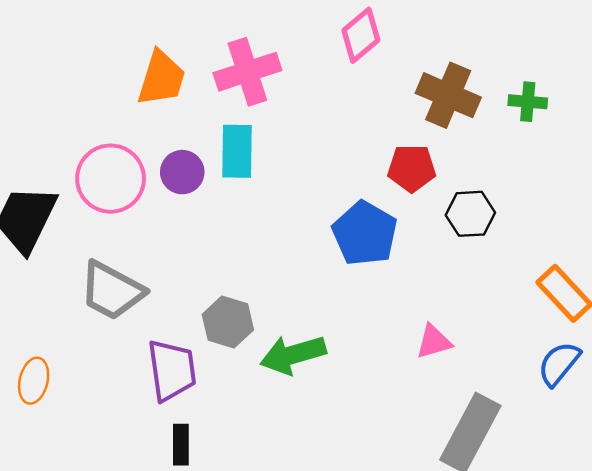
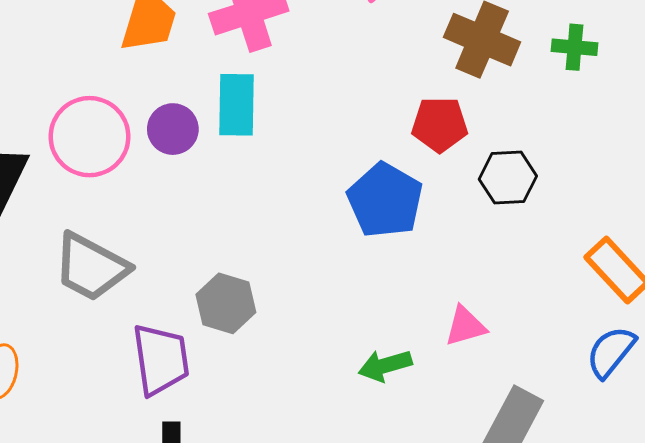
green arrow: (293, 355) -> (385, 365), moved, size x0.7

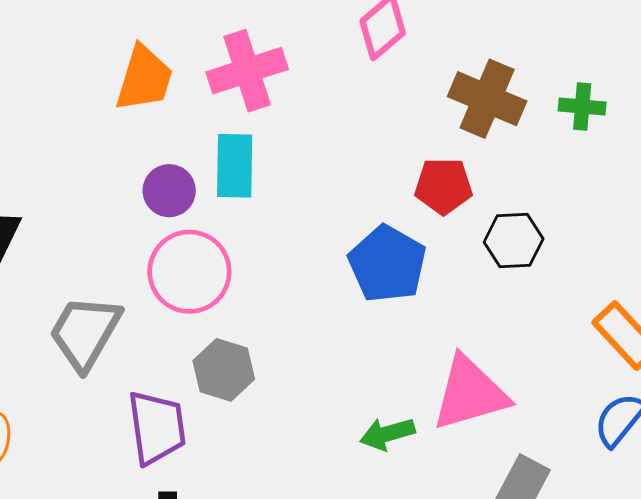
pink circle: (89, 137) -> (189, 272), moved
gray trapezoid: (91, 267) -> (85, 332), turned 92
pink triangle: (465, 326) -> (470, 393), size x1.8

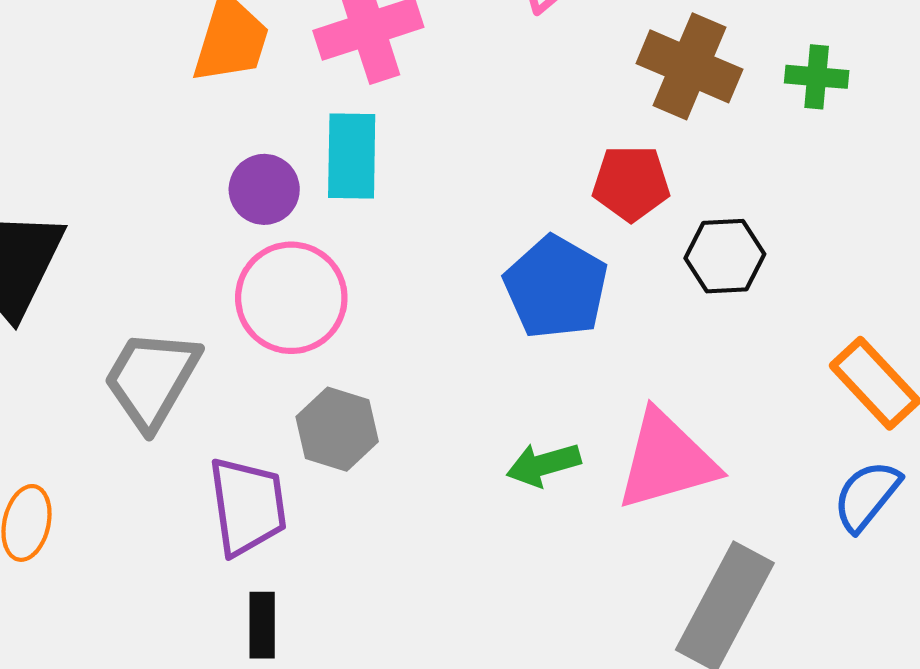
green arrow: (387, 434) -> (544, 465), moved

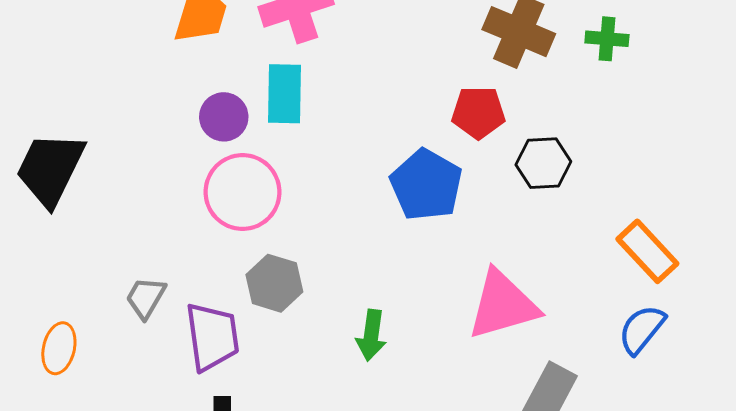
gray trapezoid: (152, 379) -> (146, 298), moved, size x0.6
green arrow: (544, 465) -> (371, 335), moved, turned -66

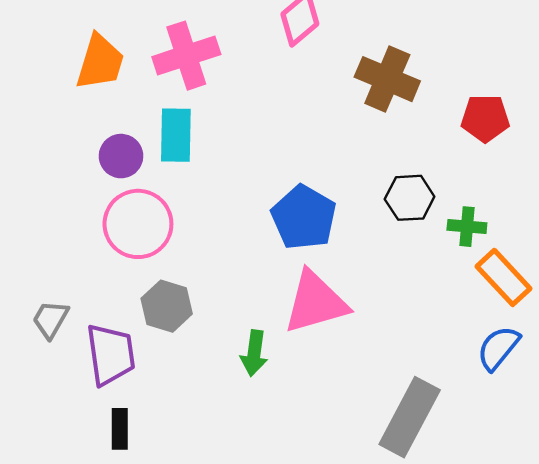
green cross: (607, 39) -> (467, 227), moved
red pentagon: (478, 113) -> (485, 118), moved
pink triangle: (503, 305) -> (316, 302), moved

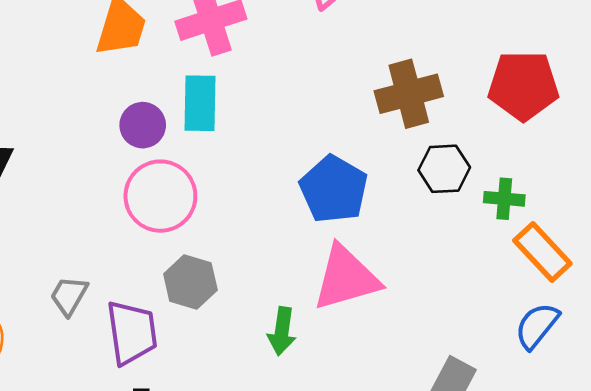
brown cross: (387, 79) -> (409, 94), moved, turned -38
red pentagon: (485, 118) -> (523, 86), size x1.4

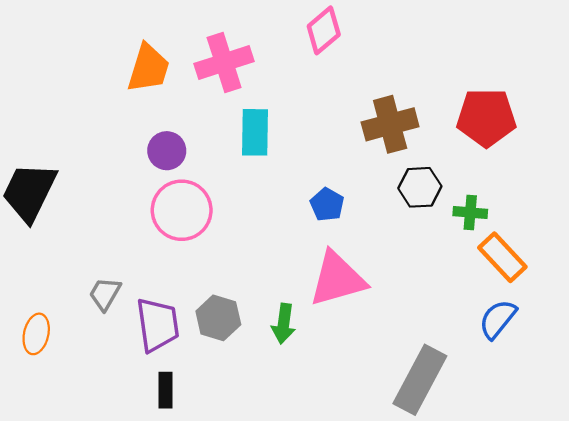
cyan rectangle: (200, 103) -> (255, 132), moved
blue pentagon: (334, 189) -> (327, 205), size x0.6
gray hexagon: (190, 282) -> (218, 318), moved

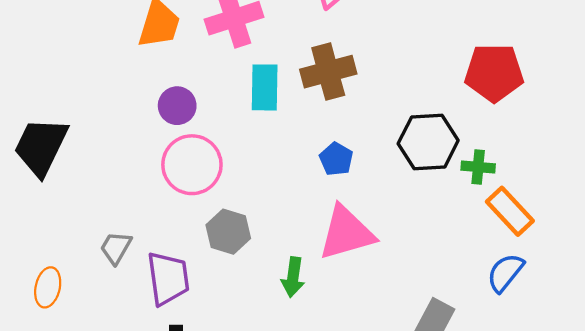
brown cross: (390, 124) -> (328, 72), moved
black hexagon: (420, 187) -> (428, 142), size x1.4
gray hexagon: (218, 318) -> (228, 232), moved

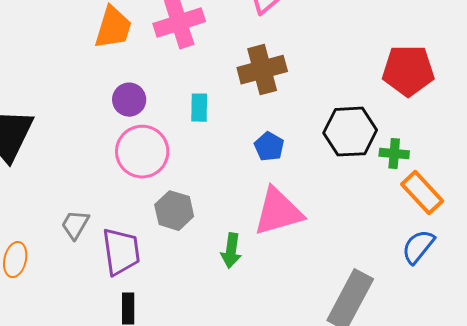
cyan rectangle: (265, 87) -> (199, 108), moved, size x0.7

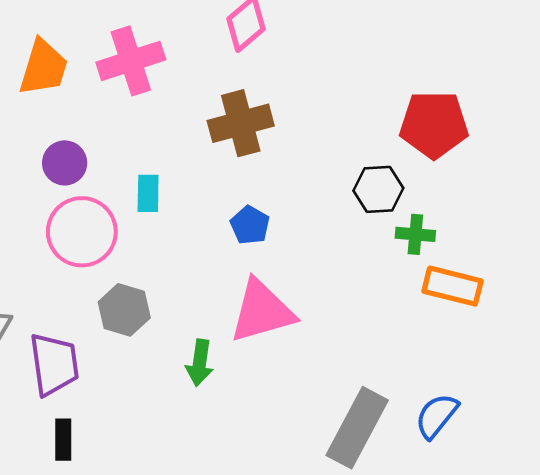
cyan rectangle: (199, 108) -> (148, 193), moved
black hexagon: (350, 132) -> (378, 189), moved, size x0.7
orange rectangle: (422, 193) -> (453, 286), turned -33
blue semicircle: (418, 247) -> (437, 416), moved

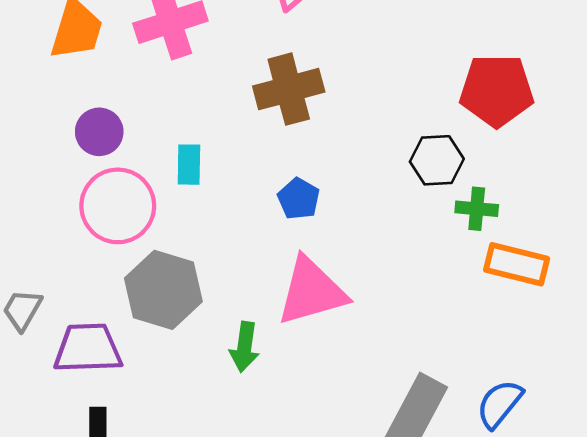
gray hexagon: (124, 310) -> (163, 290), size x1.4
purple trapezoid: (54, 364) -> (88, 348), turned -84

